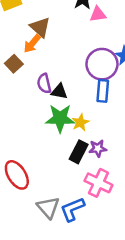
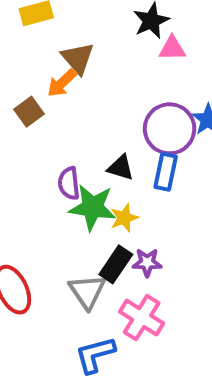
purple semicircle: (44, 83) -> (69, 183), moved
black triangle: (59, 91) -> (121, 168), moved
gray triangle: (48, 207) -> (87, 291), moved

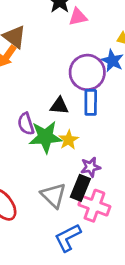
black rectangle: (116, 264) -> (80, 188), moved

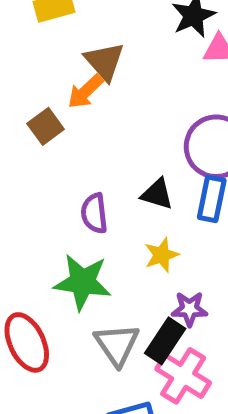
green star: (45, 137) -> (83, 282), moved

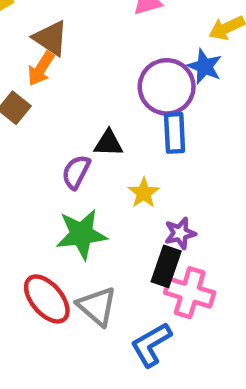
black triangle: (157, 194) -> (108, 143), moved
purple semicircle: (94, 213) -> (76, 172), turned 48
gray triangle: (117, 344) -> (97, 306), moved

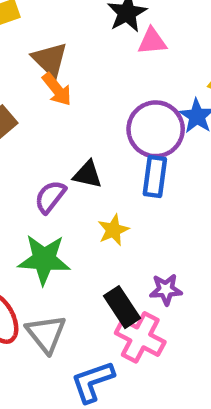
orange arrow: (41, 69) -> (57, 89), moved, turned -81
purple star: (180, 233) -> (166, 290), moved
black rectangle: (166, 266) -> (122, 307), turned -63

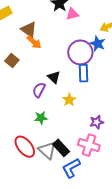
black triangle: (88, 174) -> (54, 77), turned 40
green star: (44, 259) -> (41, 118), size x0.6
black rectangle: (122, 307) -> (61, 148), moved

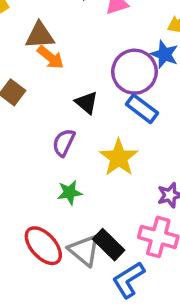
brown triangle: (29, 30) -> (40, 35), turned -36
blue rectangle: (84, 73) -> (142, 109), turned -48
black triangle: (54, 77) -> (87, 103), moved
yellow star: (69, 100) -> (119, 158), size x1.5

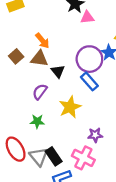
brown triangle: (40, 35) -> (39, 59), moved

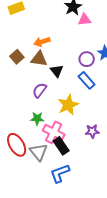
orange arrow: (42, 41) -> (42, 42), turned 112
purple circle: (89, 59) -> (87, 59), size x0.6
black rectangle: (54, 156) -> (61, 146), moved
pink cross: (83, 158) -> (54, 132), moved

